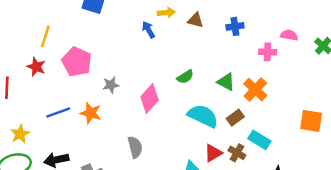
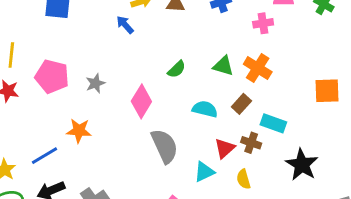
gray star: (111, 85) -> (95, 83), moved
blue line: (58, 112) -> (44, 156), moved
cyan semicircle: (203, 116) -> (205, 109), size x0.7
gray semicircle: (135, 147) -> (165, 146), moved, size x1.4

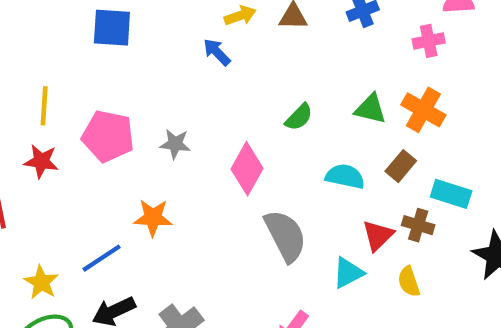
gray star: (95, 83) -> (175, 144), turned 30

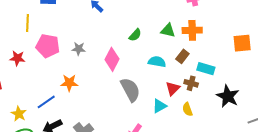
yellow line: (44, 106) -> (28, 23), moved
orange cross: (423, 110) -> (192, 30), turned -30

